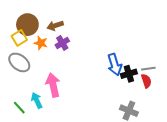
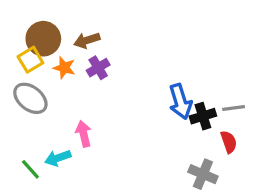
red semicircle: (146, 81) -> (229, 142), moved
pink arrow: (53, 85) -> (84, 134), size x0.7
cyan arrow: (37, 100) -> (58, 158), turned -84

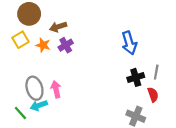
brown circle: (43, 39) -> (29, 14), moved
gray ellipse: (30, 98) -> (34, 88), moved, turned 35
blue arrow: (180, 102) -> (129, 43), moved
gray line: (234, 108) -> (156, 72), turned -72

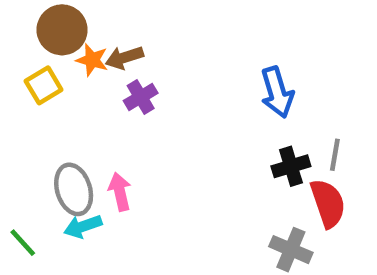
orange star: (43, 45) -> (92, 60), moved
red semicircle: (153, 95) -> (328, 203), size x1.5
green line: (20, 113) -> (23, 243), moved

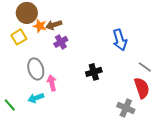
gray line: (335, 155) -> (145, 67), turned -64
black cross: (291, 166) -> (94, 72), moved
gray ellipse: (74, 189) -> (36, 69), moved

